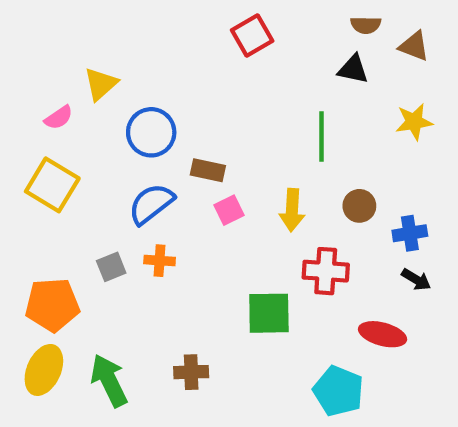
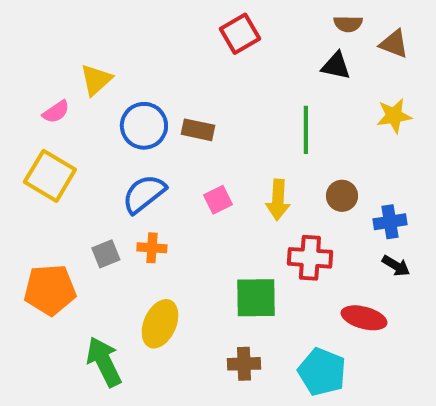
brown rectangle: (208, 170) -> (198, 130), moved
yellow ellipse: (44, 370) -> (160, 324), moved
brown cross: (191, 372) -> (244, 364), moved

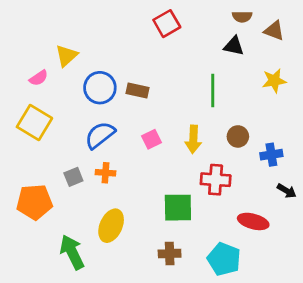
black arrow: (396, 266) -> (287, 191), moved

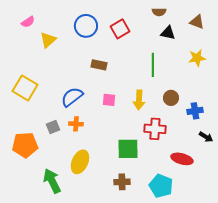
brown semicircle: (242, 17) -> (159, 12), moved
red square: (167, 24) -> (120, 29), moved
pink semicircle: (39, 78) -> (28, 22), moved
blue circle: (100, 88) -> (86, 26), moved
pink square: (151, 139) -> (109, 100), turned 32

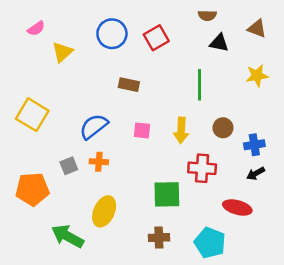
black arrow: (206, 137) -> (256, 174), moved, turned 120
green arrow: (52, 181) -> (68, 236), turned -35

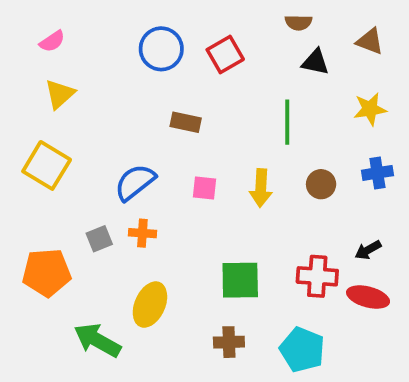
yellow triangle: (62, 52) -> (60, 94), moved
blue cross: (254, 145) -> (377, 173), moved
red cross: (202, 168) -> (317, 276), moved
red ellipse: (237, 207) -> (368, 297), moved

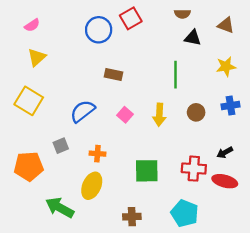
red square: (225, 55) -> (131, 18), moved
pink square: (204, 188) -> (125, 115), turned 35
orange cross: (142, 233) -> (97, 154), moved
brown cross: (229, 342) -> (132, 217), moved

